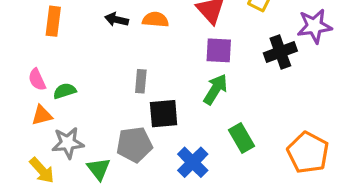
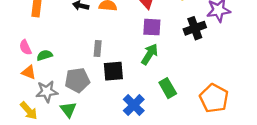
orange triangle: (42, 115) -> (29, 72), turned 35
gray pentagon: (134, 144) -> (77, 80), moved

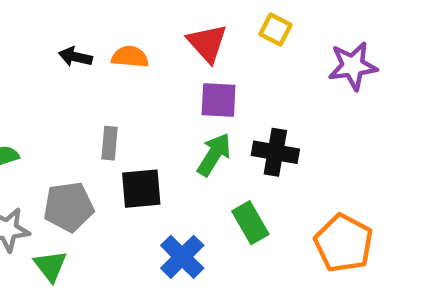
black cross: (195, 28) -> (275, 152), moved, turned 30

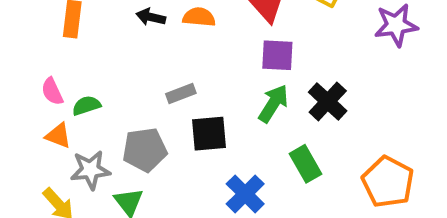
gray rectangle: (109, 143) -> (181, 93), turned 64
black cross: (275, 152) -> (328, 102), turned 33

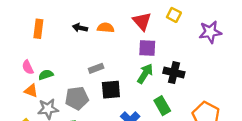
black cross: (328, 102) -> (174, 73), turned -30

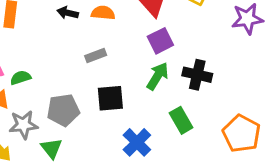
purple square: (147, 48) -> (160, 41), turned -30
gray rectangle: (96, 68) -> (96, 56), moved

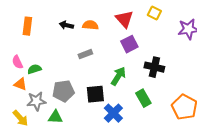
green arrow: (158, 76) -> (118, 76), moved
black square: (110, 98) -> (95, 94), moved
green triangle: (51, 148) -> (55, 117), turned -49

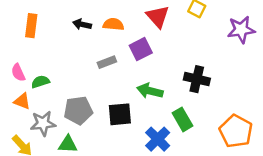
purple square: (129, 44) -> (141, 49), moved
green arrow: (118, 76) -> (150, 91), turned -108
blue cross: (113, 113) -> (158, 139), moved

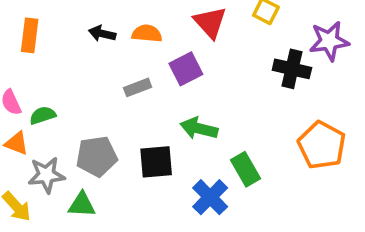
black cross: (197, 79) -> (292, 69), moved
orange pentagon: (236, 131) -> (322, 145), moved

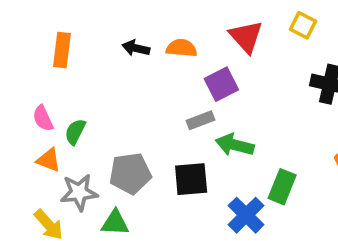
gray rectangle: (138, 87) -> (200, 120), moved
green semicircle: (43, 115) -> (75, 132), turned -45
green rectangle: (245, 169) -> (282, 187), turned 52

